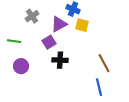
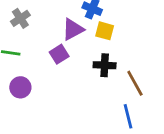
gray cross: (32, 16) -> (20, 18), moved
black cross: (60, 60) -> (105, 65), moved

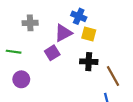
gray cross: (20, 18) -> (30, 23), moved, turned 32

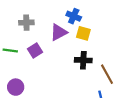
purple square: (52, 53) -> (35, 51), moved
purple circle: (21, 79) -> (16, 87), moved

